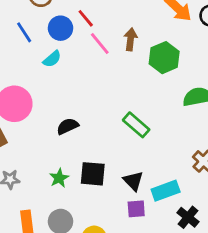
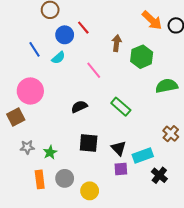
blue line: (24, 32) -> (34, 49), moved
pink line: (100, 44) -> (94, 70), moved
black semicircle: (68, 126) -> (79, 107), moved
green star: (59, 178) -> (50, 152), moved

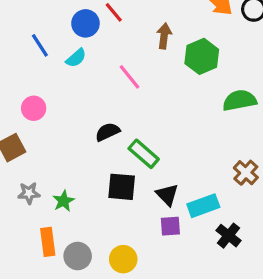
pink circle: (30, 91) -> (34, 108), size x0.6
green rectangle: (121, 107) -> (144, 154), moved
gray circle: (65, 178) -> (78, 256), moved

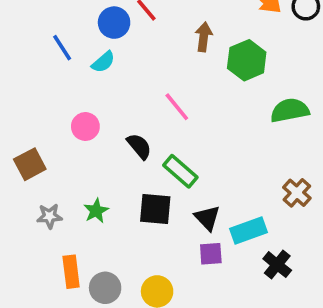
pink line: (129, 77) -> (177, 107), moved
pink circle: (34, 108) -> (85, 127), moved
black semicircle: (107, 132) -> (139, 146), turned 75
green star: (63, 201) -> (96, 211), moved

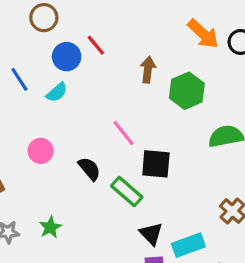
black square: (155, 209) -> (156, 164), moved

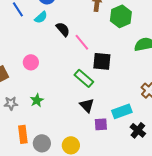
pink circle: (41, 151) -> (31, 62), moved
black semicircle: (89, 169) -> (63, 29), moved
black triangle: (151, 234) -> (87, 105), moved

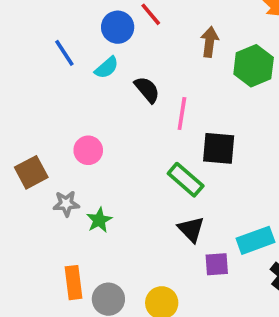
pink line: (82, 42) -> (182, 114), turned 48
gray star: (11, 103) -> (66, 204), moved

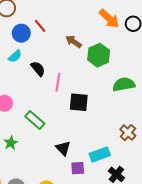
brown arrow: (209, 42) -> (74, 42), turned -63
green rectangle: (186, 180) -> (35, 120), moved

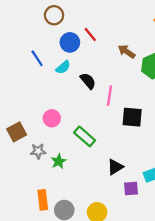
black triangle: (63, 148) -> (115, 167), turned 42

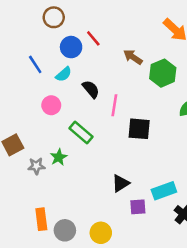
pink circle: (52, 118) -> (51, 105), moved
green rectangle: (85, 136) -> (81, 132), moved
green star: (59, 161) -> (59, 157), moved

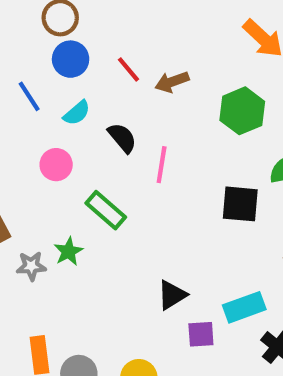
red line: (93, 38) -> (128, 69), moved
blue circle: (71, 47) -> (71, 59), moved
brown arrow: (133, 57) -> (172, 82), moved, turned -54
black square: (139, 129) -> (240, 204), moved

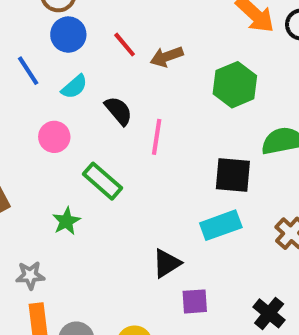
gray star: (31, 266) -> (30, 275), moved
cyan rectangle: (244, 307) -> (221, 225), moved

